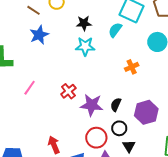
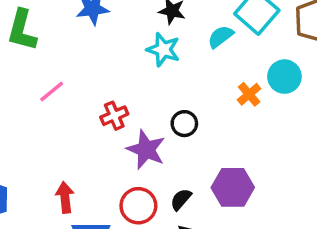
orange cross: (132, 67) -> (249, 94), moved, turned -32
black semicircle: (116, 105) -> (181, 199), moved
black circle: (119, 128) -> (184, 124), moved

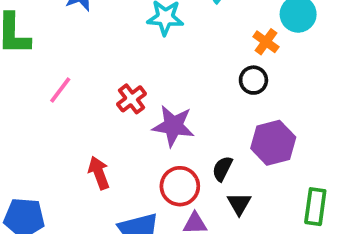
black circle: (184, 124) -> (253, 80), moved
red arrow: (65, 197) -> (99, 173), moved

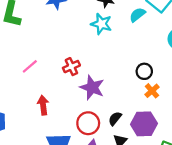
orange cross: (266, 42) -> (152, 91), moved
pink line: (60, 90) -> (30, 66), moved
purple hexagon: (273, 143) -> (144, 124), moved

